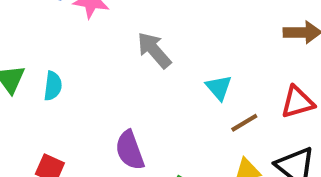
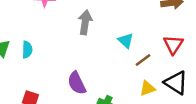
gray arrow: (154, 50) -> (85, 22), turned 55
red triangle: (297, 102) -> (173, 45), turned -35

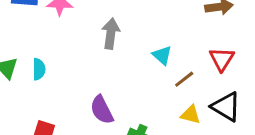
yellow triangle: (147, 88) -> (191, 115), turned 35

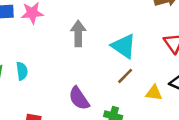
cyan triangle: (162, 55) -> (124, 46), size x1.5
brown line: (184, 79) -> (125, 76), moved

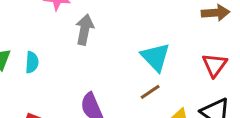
gray arrow: (78, 33) -> (85, 30), moved

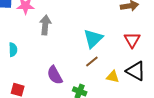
cyan triangle: (155, 57) -> (93, 38), turned 35

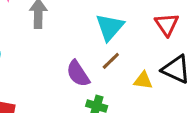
purple semicircle: (55, 75) -> (78, 74), moved

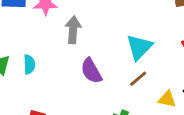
purple semicircle: (78, 74) -> (91, 71), moved

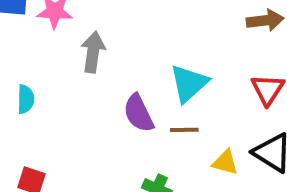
purple semicircle: (91, 71) -> (139, 113), moved
brown line: (138, 79) -> (184, 130), turned 36

